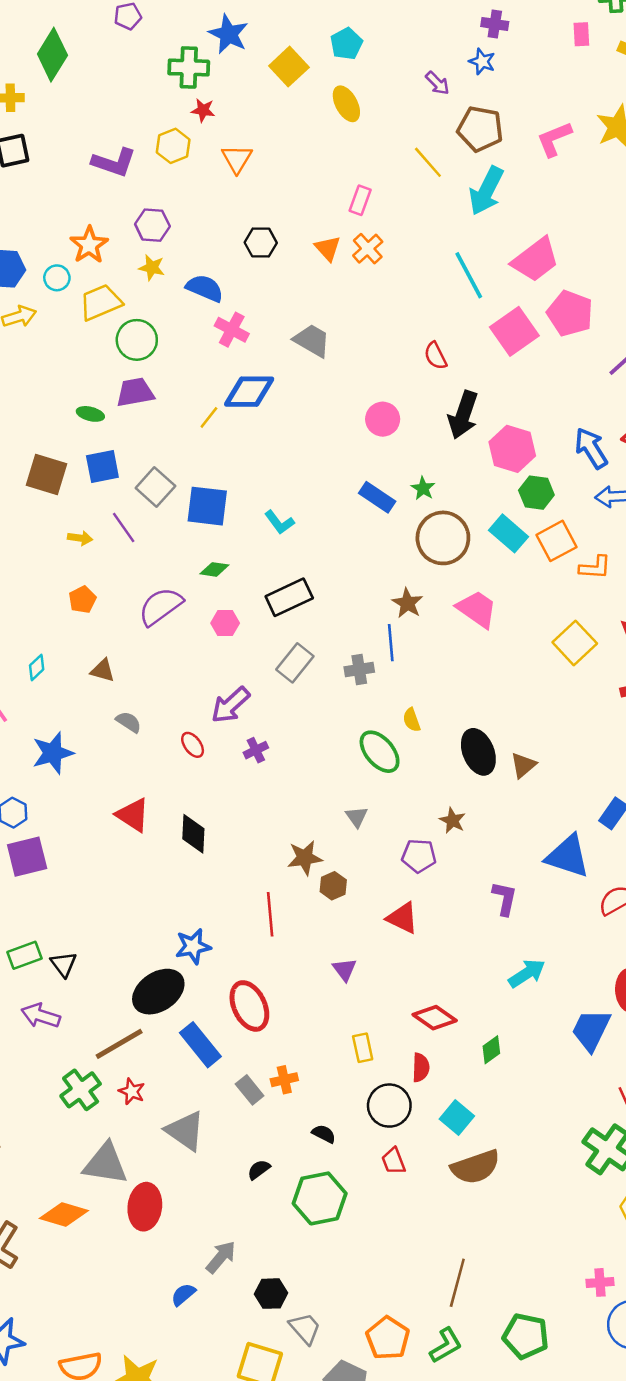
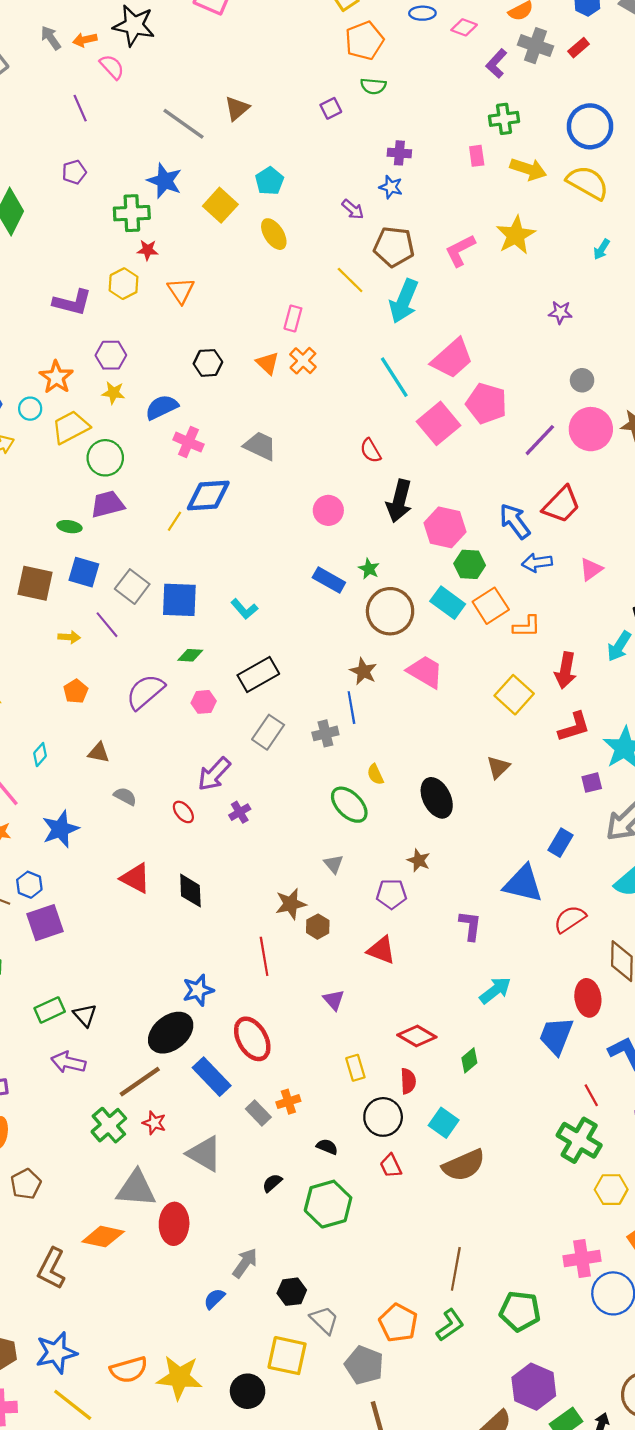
blue semicircle: (205, 288) -> (162, 407), turned -44
blue square: (102, 466) -> (84, 572), turned 32
brown triangle: (523, 765) -> (498, 767), moved
pink cross: (600, 1282) -> (582, 1258), size x1.5

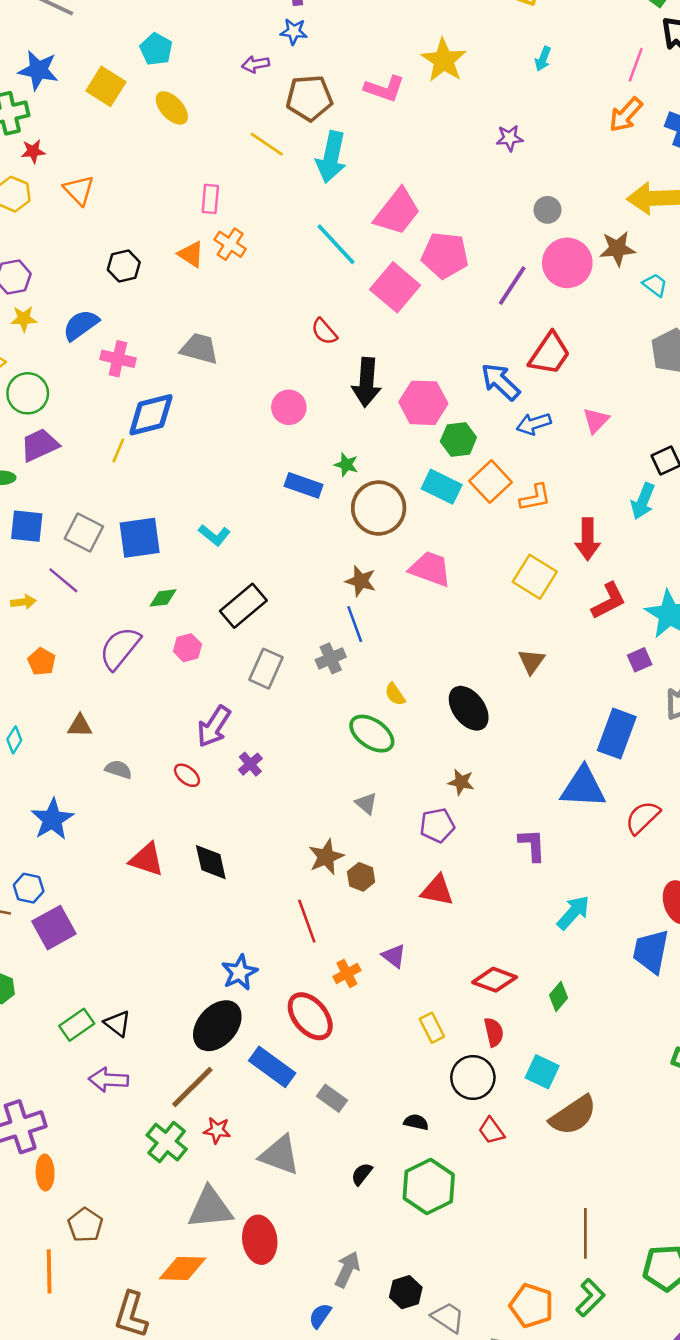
purple arrow: (353, 209) -> (256, 64), turned 140
pink L-shape: (460, 250) -> (384, 89), turned -124
blue rectangle: (560, 843) -> (617, 734), size x1.5
orange cross: (288, 1102) -> (347, 973), moved

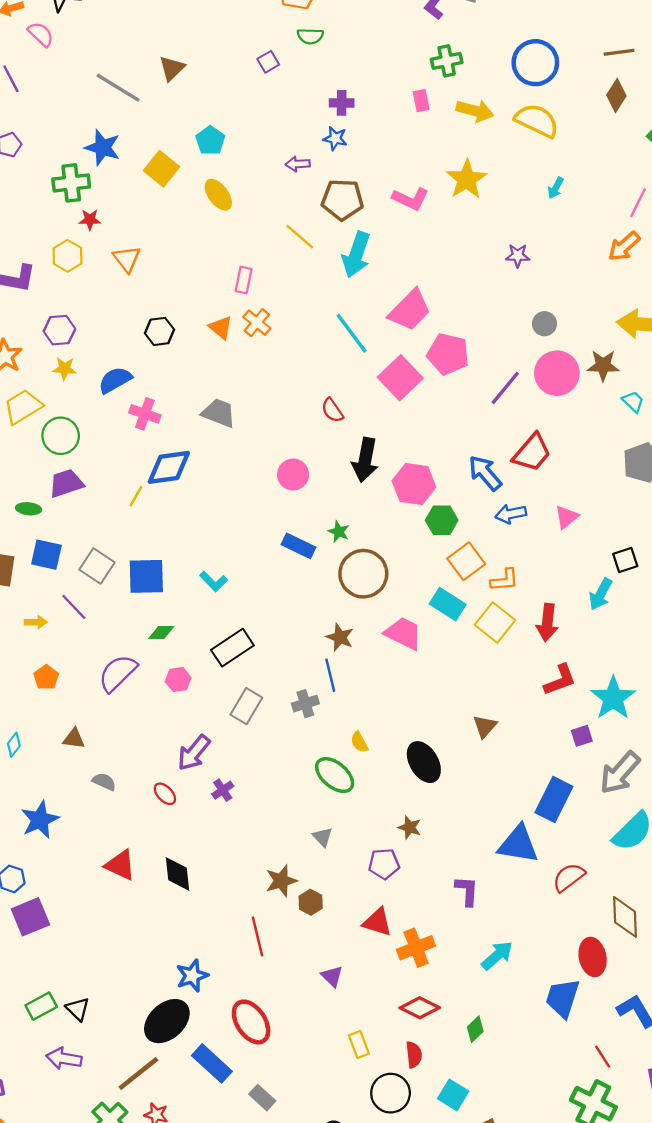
cyan rectangle: (442, 487) -> (448, 604), moved
yellow square: (535, 577) -> (495, 623), moved
orange cross: (347, 973) -> (416, 948), moved, size x1.5

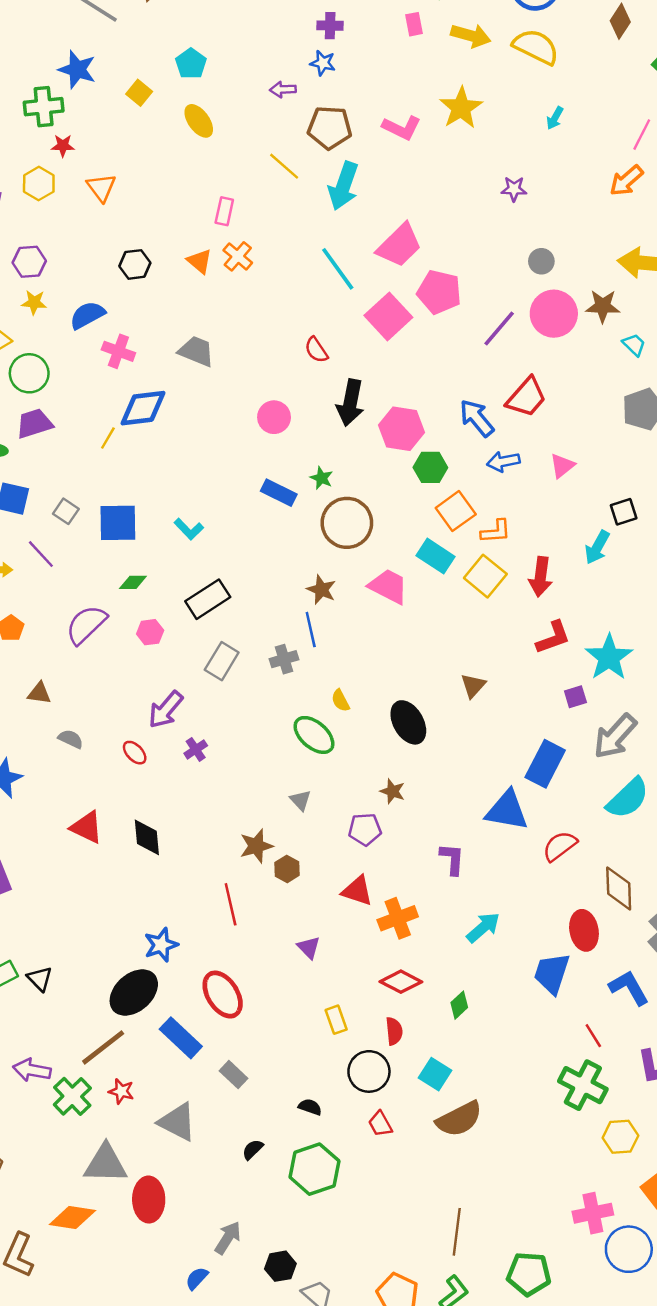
yellow square: (161, 169) -> (139, 93), size x0.7
gray square: (97, 566) -> (66, 511), size x0.7
purple arrow: (64, 1059) -> (32, 1070), moved

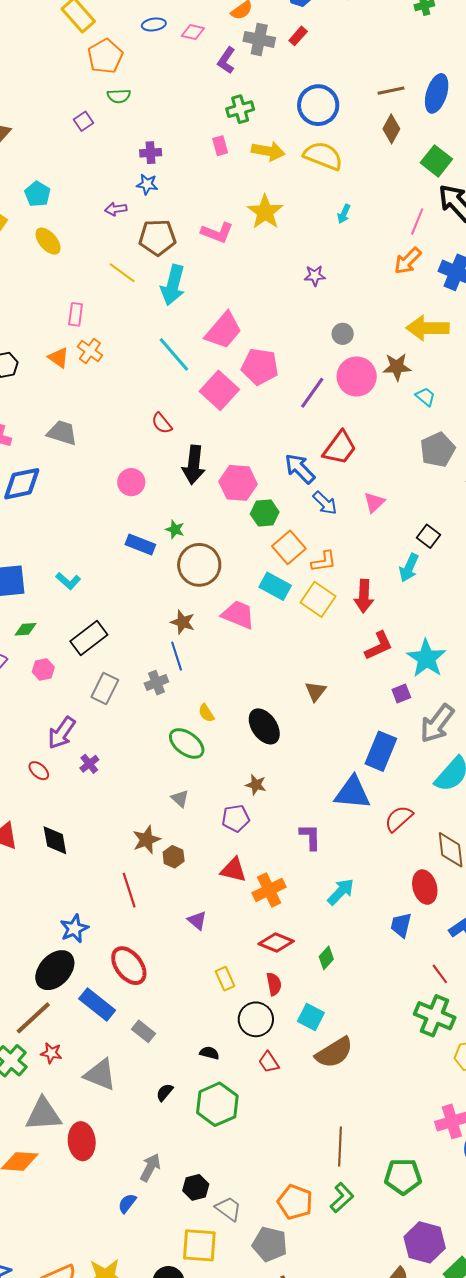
blue arrow: (503, 462) -> (325, 503), turned -120
black square: (624, 512) -> (428, 536), turned -30
blue trapezoid: (552, 973) -> (401, 925), size x0.7

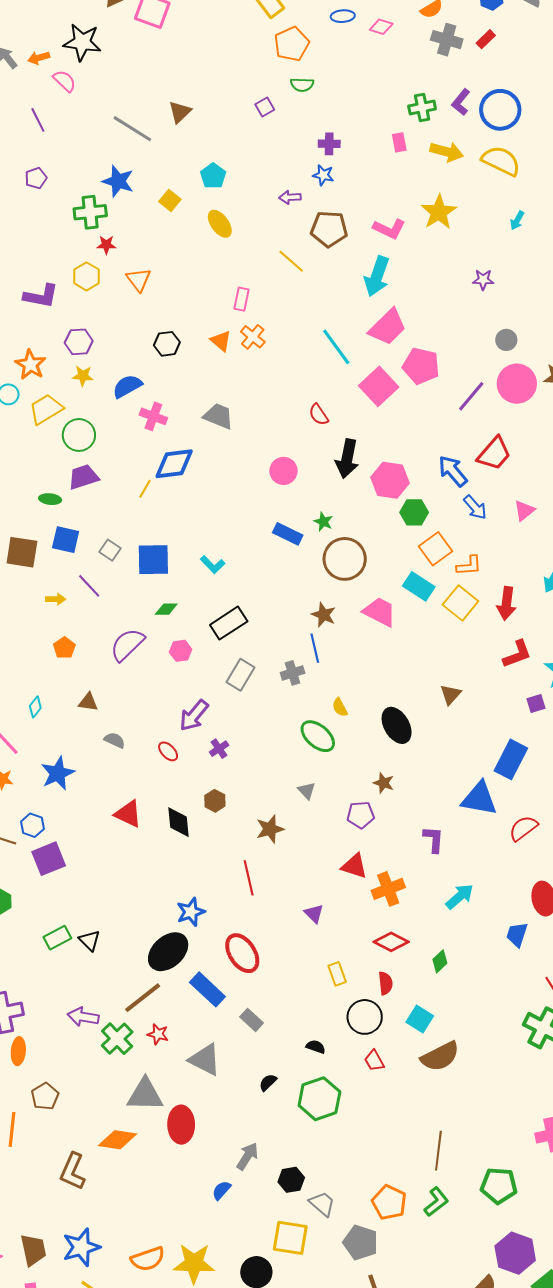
purple L-shape: (226, 60) -> (461, 102), moved
cyan arrow: (173, 285) -> (377, 276), moved
brown hexagon: (174, 857) -> (215, 801), moved

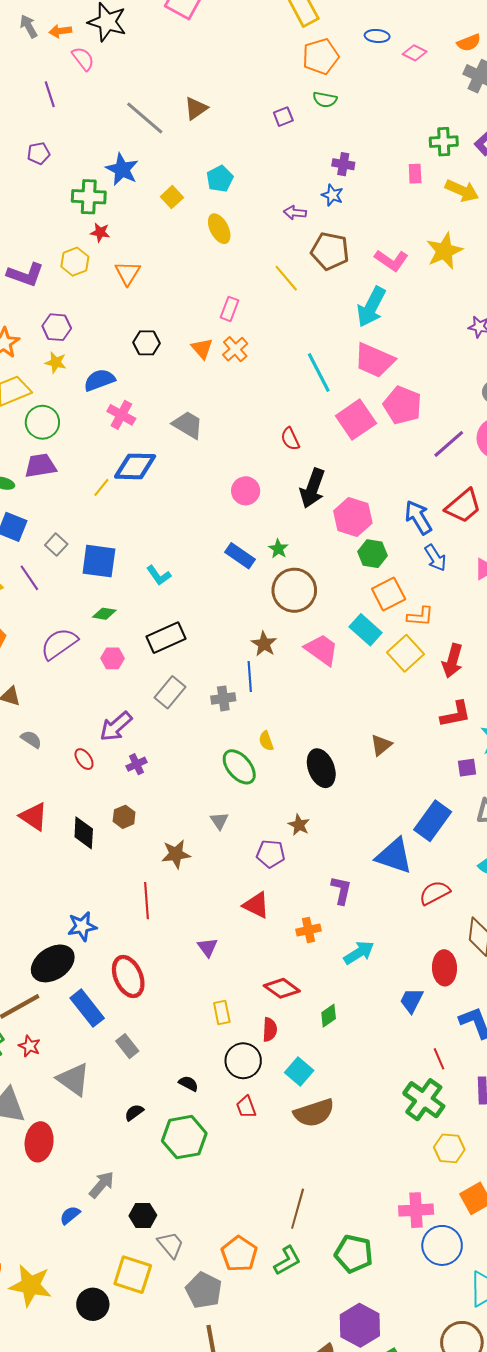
pink trapezoid: (388, 327) -> (374, 360), turned 60
orange cross: (388, 889) -> (308, 930), moved, size x0.7

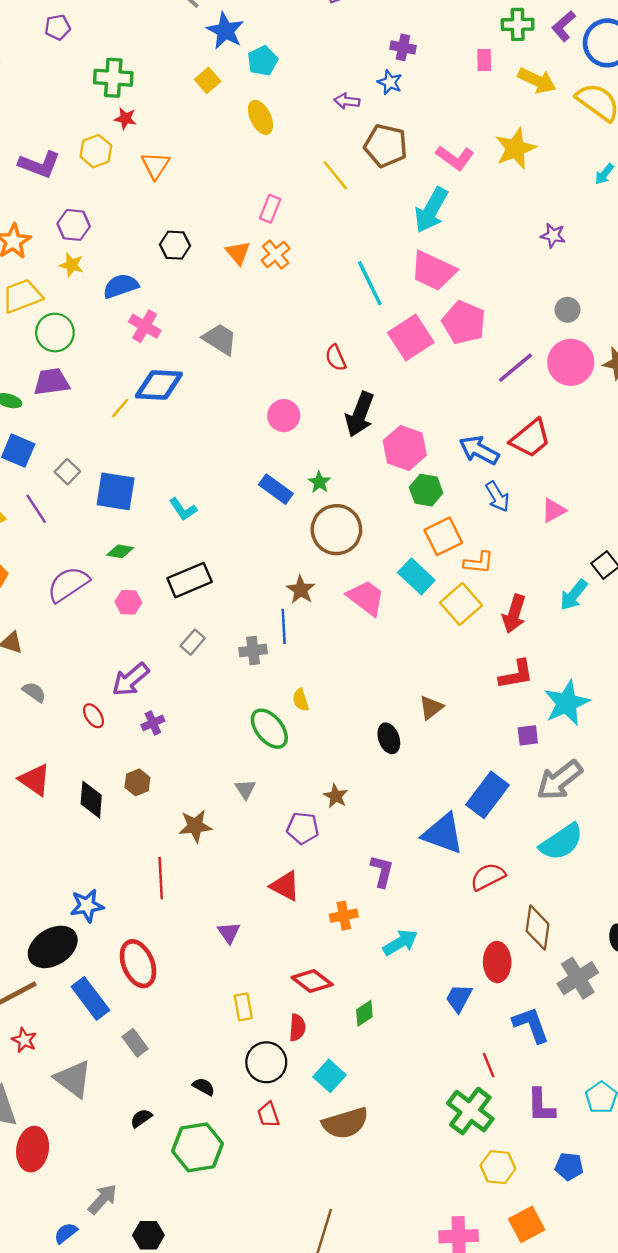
blue star: (122, 169) -> (225, 31), moved
blue arrow: (418, 517) -> (479, 450), turned -32
gray rectangle: (170, 692) -> (193, 642), size x0.7
black ellipse: (321, 768) -> (389, 738), moved, size x0.7

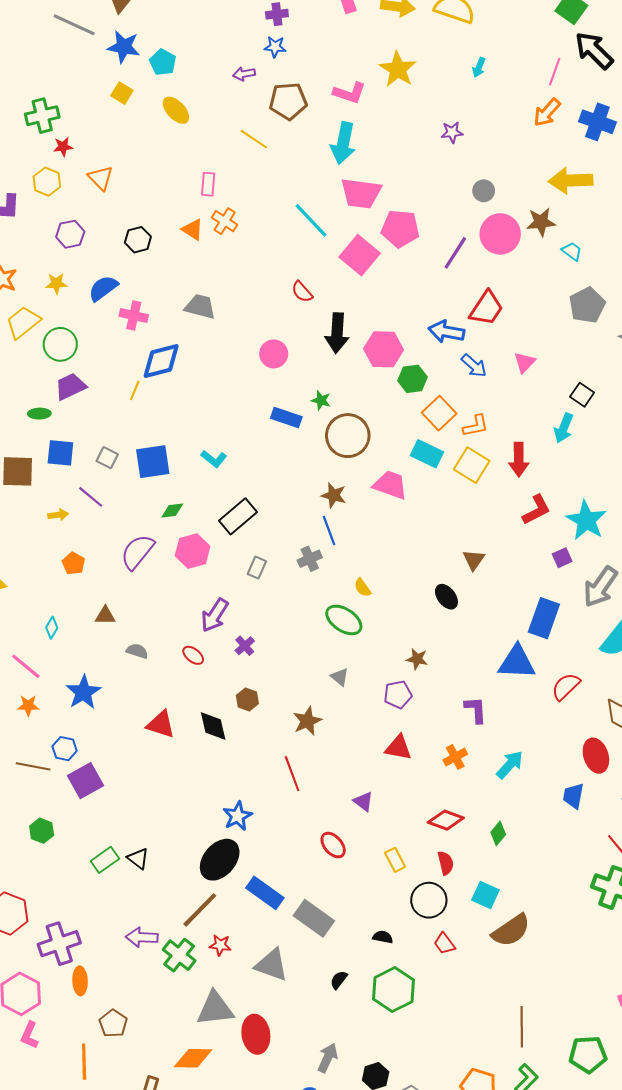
purple hexagon: (74, 225) -> (70, 234), moved
pink hexagon: (128, 602) -> (193, 551), size x1.5
red ellipse: (138, 964) -> (333, 845), moved, size x0.7
gray rectangle: (135, 1043) -> (314, 918), size x1.6

